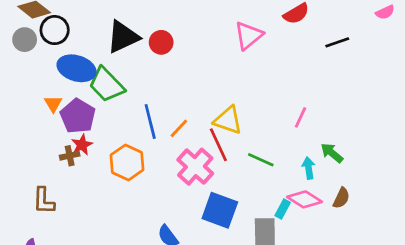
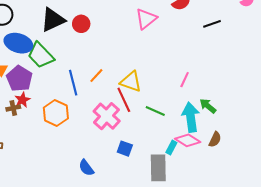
orange line: (179, 128) -> (96, 76), moved
cyan arrow: (309, 168) -> (191, 117), size x1.8
blue square: (220, 210) -> (125, 149), size x0.6

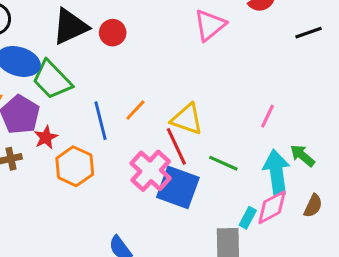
red star: (22, 100) -> (46, 137), moved
pink diamond: (188, 140) -> (272, 207), turned -60
blue square: (125, 149) -> (178, 187), moved, size x1.8

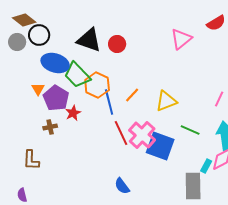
black triangle: (70, 27) -> (89, 40), turned 44
yellow triangle: (187, 119) -> (166, 101), turned -40
red line: (176, 146) -> (121, 133), moved
orange hexagon: (75, 166) -> (97, 85), moved

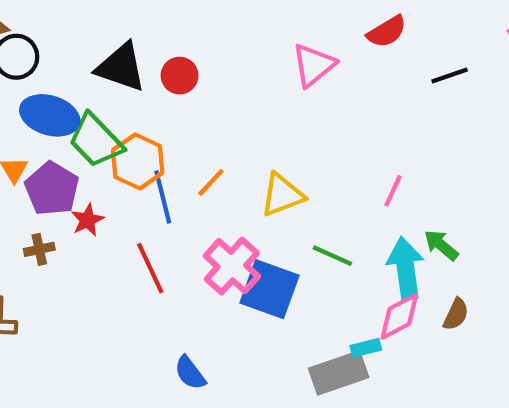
red line: (121, 133) -> (150, 268), moved
cyan rectangle: (206, 166) -> (366, 348), moved, turned 48
gray rectangle: (193, 186) -> (339, 373), turned 72

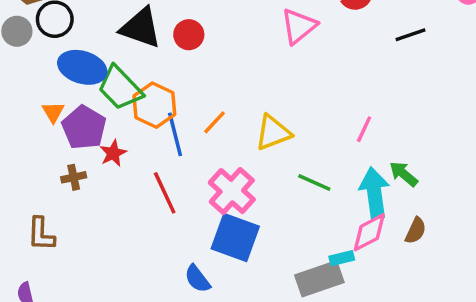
blue square: (270, 289) -> (235, 237), moved

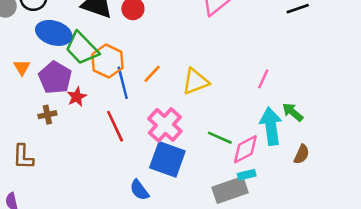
orange triangle: (53, 112) -> (22, 67), moved
green line: (314, 182) -> (220, 138), moved
pink diamond: (369, 232) -> (245, 149), moved

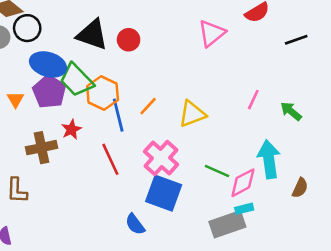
purple pentagon: (55, 78) -> (49, 92), moved
pink line: (263, 79) -> (253, 100), moved
green arrow: (293, 112) -> (291, 111), moved
brown cross: (47, 115) -> (41, 148), size x1.6

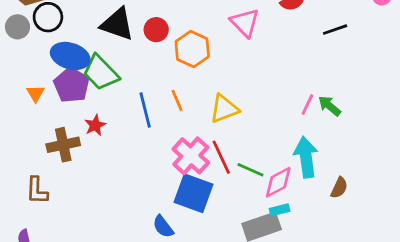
pink triangle: (212, 33) -> (245, 23), turned -36
orange hexagon: (103, 93) -> (192, 49), moved
pink line: (253, 100) -> (307, 105), moved
orange line: (148, 106) -> (177, 100), turned -66
red line: (110, 159) -> (221, 157), moved

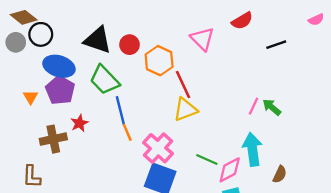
green trapezoid: (101, 73) -> (104, 80), moved
orange line: (177, 100) -> (127, 132), moved
red line: (221, 157) -> (183, 84), moved

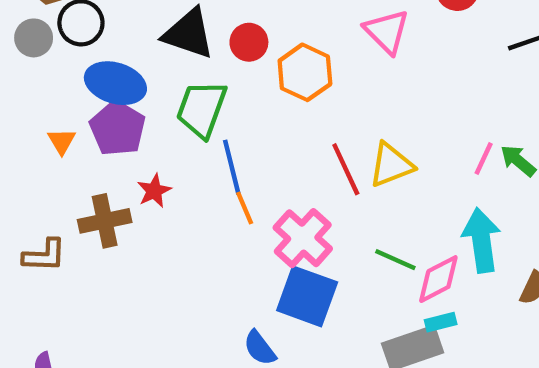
green trapezoid: (104, 80) -> (202, 109), turned 64
red line: (183, 84) -> (346, 169), moved
yellow triangle: (185, 109) -> (391, 165), moved
brown L-shape: (32, 177) -> (44, 255), moved, turned -90

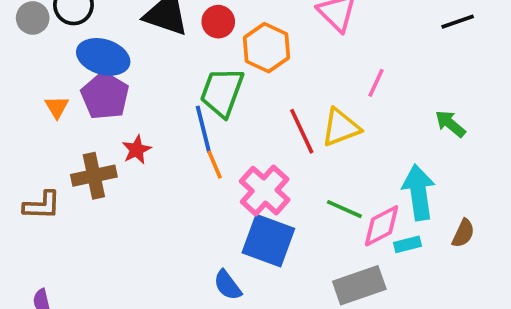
green trapezoid: (202, 109) -> (222, 92), moved
pink line: (484, 158) -> (376, 83), moved
cyan rectangle: (441, 322) -> (408, 244), moved

